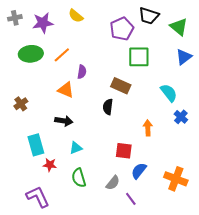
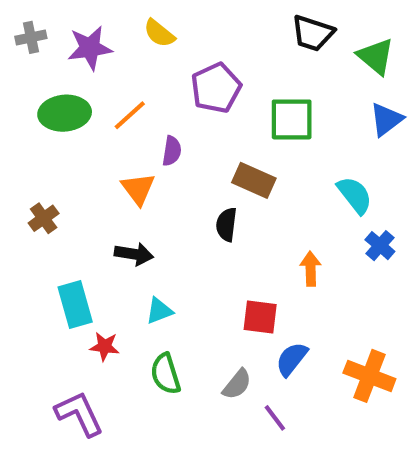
purple pentagon: (122, 29) -> (216, 88), moved
orange triangle: (66, 90) -> (138, 189), turned 30

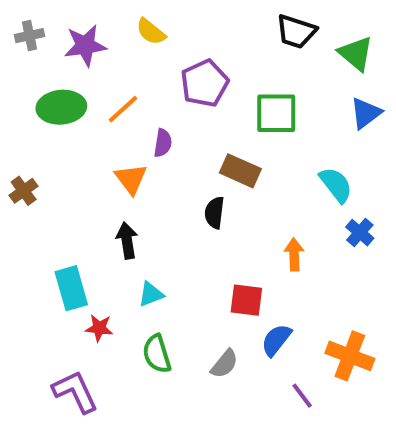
brown cross: (44, 218) -> (24, 191), moved
black arrow: (134, 254) -> (127, 240), turned -108
purple line: (275, 418) -> (302, 396), moved

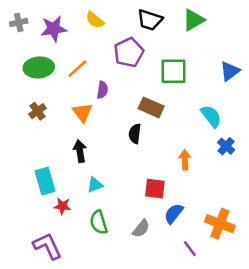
black trapezoid: (296, 32) -> (150, 20), moved
green triangle: (356, 53) -> (194, 20), moved, turned 50
brown cross: (24, 191) -> (37, 111), moved

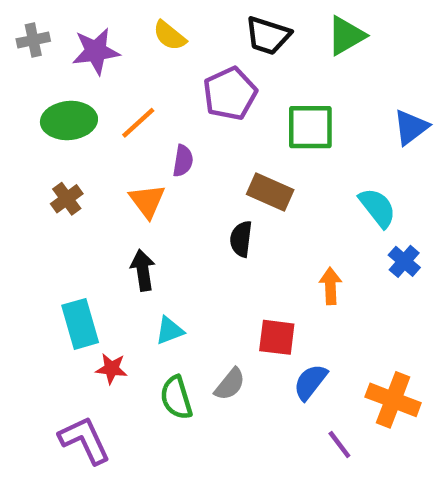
gray semicircle: (141, 229) -> (230, 384), moved

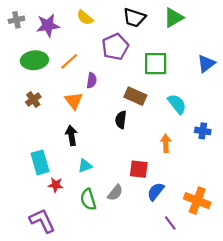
cyan semicircle: (377, 208) -> (177, 104), moved
blue cross: (404, 261) -> (203, 131), turned -32

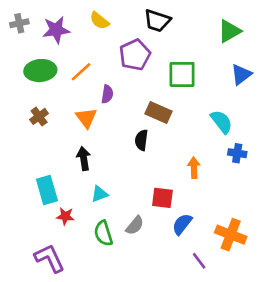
green triangle: (174, 18) -> (229, 31), moved
cyan semicircle: (177, 104) -> (221, 122), moved

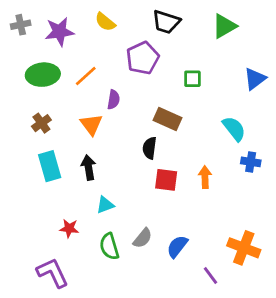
green triangle: (229, 31) -> (224, 26), moved
green square: (182, 74) -> (192, 79), size x0.6
cyan rectangle: (47, 190) -> (50, 166), moved
red square: (162, 198) -> (166, 180), moved
blue semicircle: (182, 224) -> (177, 246), moved

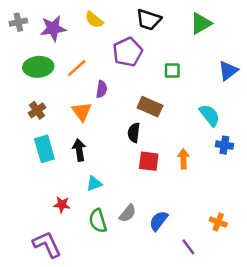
orange cross: (244, 248) -> (218, 222), size x0.6

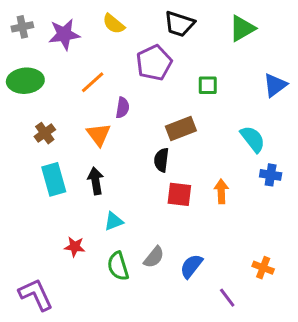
green ellipse: (38, 67) -> (25, 81), moved
brown rectangle: (150, 107) -> (181, 129), turned -45
purple L-shape: (47, 244) -> (36, 295), moved

